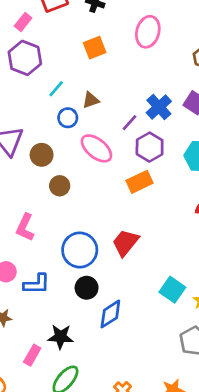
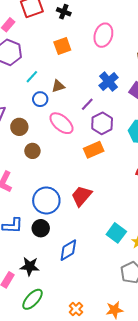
blue cross: (159, 107) -> (109, 82), moved
black circle: (87, 288) -> (41, 228), moved

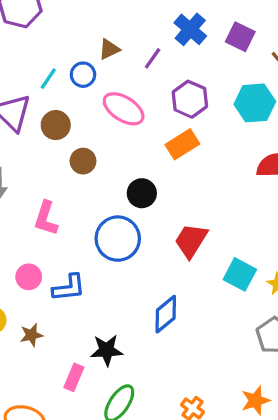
cyan line: (32, 77) -> (48, 79), moved
purple line: (87, 104) -> (153, 58), moved
red trapezoid: (81, 196) -> (191, 240), moved
black circle: (41, 228) -> (142, 193), moved

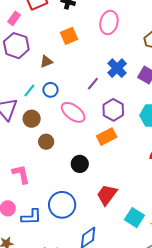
brown triangle: (109, 49) -> (46, 62), moved
pink L-shape: (46, 218) -> (21, 174), turned 145
blue circle: (118, 239) -> (62, 205), moved

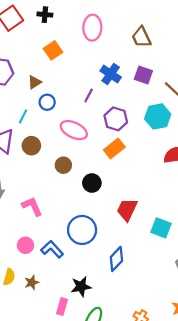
blue circle: (50, 90) -> (47, 102), moved
brown circle: (46, 142) -> (63, 165), moved
blue L-shape: (31, 217) -> (52, 249), turned -120

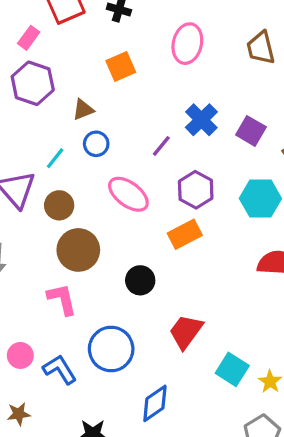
brown trapezoid: (141, 37) -> (261, 48), moved
brown circle: (63, 165) -> (78, 250), moved, size x1.6
pink L-shape: (32, 206) -> (62, 299), moved

